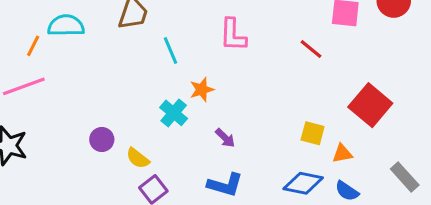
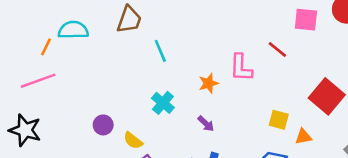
pink L-shape: (233, 35) -> (241, 68), moved
orange star: (202, 90) -> (208, 83), moved

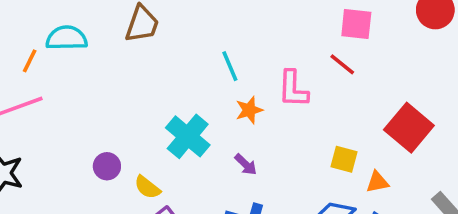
pink square: (306, 20) -> (356, 24), moved
cyan line: (160, 51) -> (230, 66), moved
cyan cross: (163, 103) -> (188, 136), size x1.4

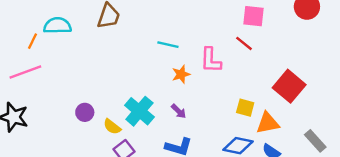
cyan line: (230, 66) -> (168, 45), turned -54
cyan cross: (188, 136) -> (139, 111), moved
orange triangle: (377, 182) -> (268, 123), size x1.5

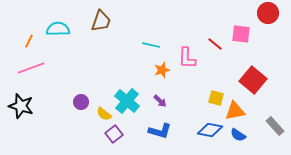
pink square: (253, 16) -> (241, 34), moved
orange line: (32, 41) -> (29, 41), moved

